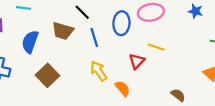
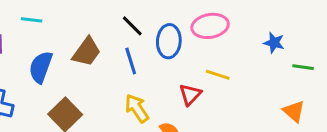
blue star: (195, 11) -> (274, 43), moved
black line: (82, 12) -> (132, 26), moved
brown trapezoid: (63, 31) -> (86, 52), turned -70

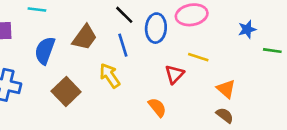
blue star: (274, 43) -> (247, 29), turned -30
yellow arrow: (137, 108) -> (110, 76), moved
orange triangle: (294, 111) -> (226, 89), moved

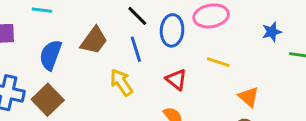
red triangle: (174, 74) -> (176, 80), moved, turned -36
brown square: (66, 92) -> (48, 100), moved

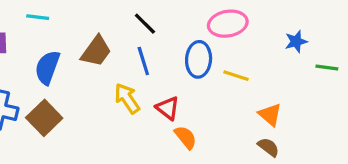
blue ellipse: (172, 30) -> (199, 59), moved
red triangle: (176, 80) -> (168, 108), moved

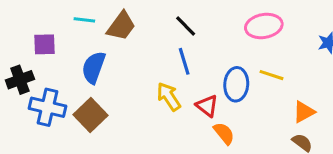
brown trapezoid: (96, 51) -> (121, 26), moved
blue ellipse: (199, 59) -> (236, 84), moved
orange triangle: (270, 115) -> (304, 112), turned 50

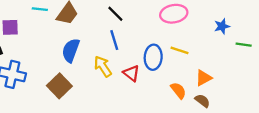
blue semicircle: (94, 67) -> (71, 50), moved
brown square: (91, 115) -> (59, 86), moved
orange semicircle: (224, 133) -> (178, 90), moved

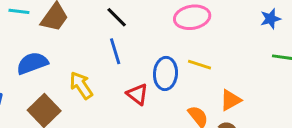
blue star: (222, 26) -> (271, 19), moved
blue semicircle: (71, 50) -> (32, 63), moved, turned 50
yellow arrow: (103, 66) -> (81, 85), moved

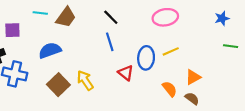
yellow line: (200, 65) -> (171, 51), turned -42
yellow arrow: (81, 85) -> (85, 80), moved

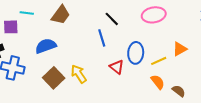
cyan line: (40, 13) -> (27, 13), moved
black line: (111, 17) -> (112, 19), moved
yellow line: (171, 51) -> (159, 61), moved
orange triangle: (193, 77) -> (180, 49), moved

